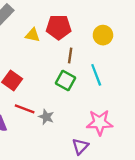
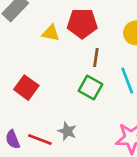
red line: (25, 109) -> (40, 139), moved

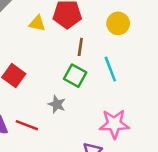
gray star: (67, 131) -> (57, 104), moved

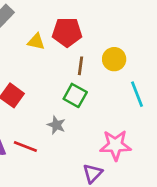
yellow circle: (118, 23) -> (114, 59), moved
cyan line: (110, 69) -> (137, 94), moved

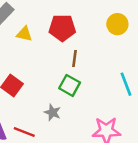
yellow triangle: (36, 42) -> (24, 34), moved
yellow circle: (114, 59) -> (117, 24), moved

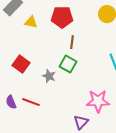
gray star: (52, 112) -> (49, 76), moved

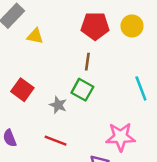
red pentagon: (62, 17) -> (95, 26), moved
red line: (31, 102) -> (56, 141), moved

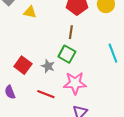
red square: (22, 90) -> (23, 65), moved
pink star: (121, 137) -> (75, 83), moved

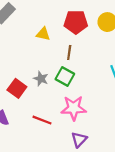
yellow triangle: (30, 12) -> (43, 34), moved
gray star: (48, 66) -> (41, 79), moved

